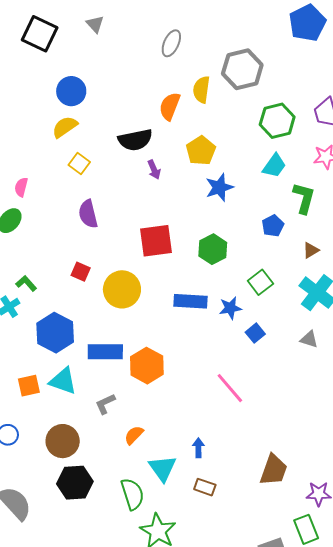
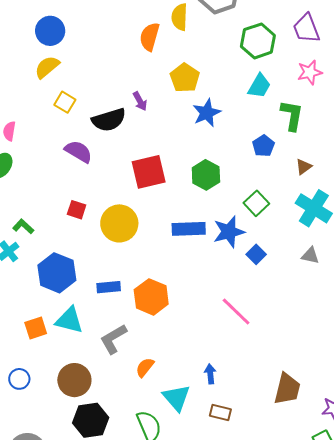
black semicircle: (135, 140) -> (109, 120), moved
purple semicircle: (88, 214) -> (78, 152), turned 140
blue star: (230, 308) -> (229, 232), size x1.4
blue rectangle: (105, 352) -> (109, 287), size x0.7
gray L-shape: (105, 404) -> (113, 339), size x1.4

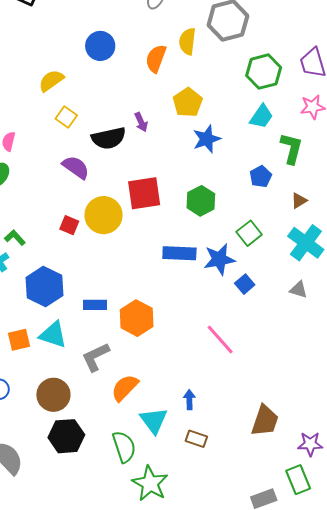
blue circle: (50, 31) -> (100, 46), moved
yellow circle: (119, 223) -> (104, 215), moved
orange semicircle: (145, 367) -> (125, 388), size x1.4

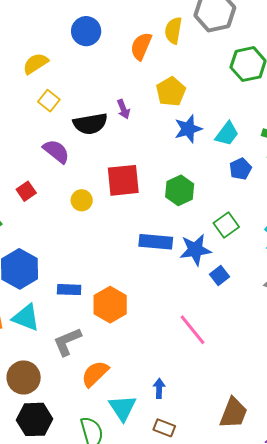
cyan trapezoid: (261, 116) -> (227, 134), moved
yellow circle: (104, 215) -> (82, 200), size x0.6
red square: (69, 225) -> (26, 191), moved, turned 30

